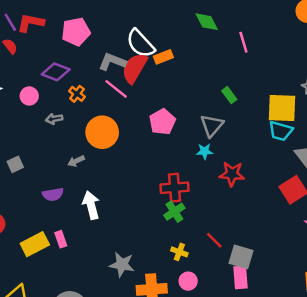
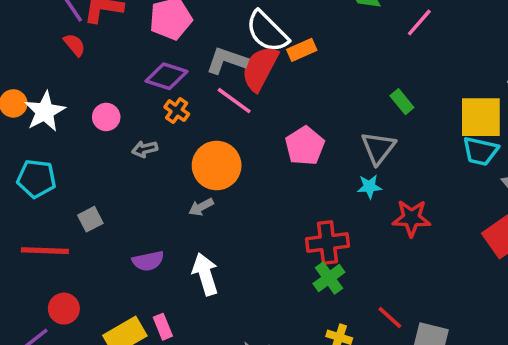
pink line: (243, 42) -> (419, 22), turned 60
purple diamond: (56, 72) -> (166, 76), moved
gray arrow: (76, 161) -> (201, 207), moved

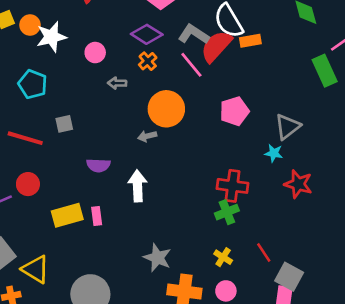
green rectangle: (402, 102) -> (325, 71), moved, size x1.6

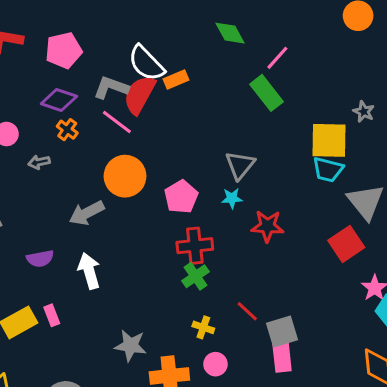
orange circle: (166, 109) -> (125, 176), moved
pink pentagon: (234, 111) -> (181, 197), moved
gray arrow: (147, 136) -> (87, 213), size x1.6
gray square: (289, 277) -> (282, 331), turned -32

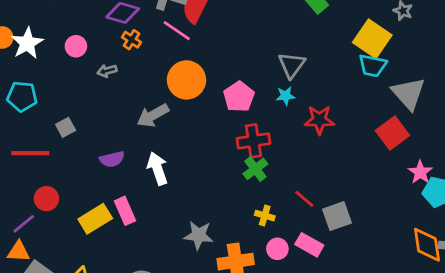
yellow square: (329, 140) -> (372, 39), turned 36
pink rectangle: (52, 315) -> (125, 211), size x1.4
pink rectangle: (282, 358) -> (309, 245), moved, turned -52

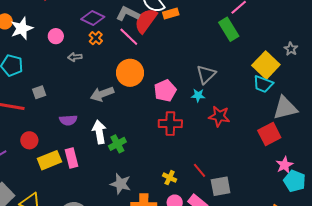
gray triangle: (408, 93) -> (285, 108), turned 48
green cross: (255, 169) -> (117, 144), moved
red circle: (46, 199) -> (29, 140), moved

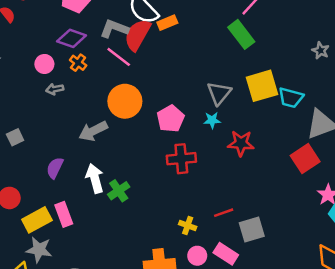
pink circle: (56, 36) -> (44, 64), moved
yellow square: (266, 65) -> (262, 86), moved, turned 36
purple semicircle: (68, 120) -> (55, 168), turned 126
red line: (200, 170) -> (224, 213), turned -63
gray star: (121, 184) -> (39, 250), moved

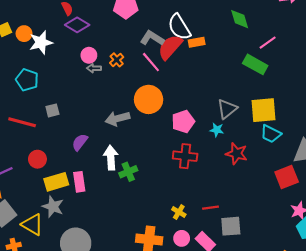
green rectangle: (241, 34) -> (255, 64), turned -35
purple diamond: (72, 38) -> (77, 25), moved
gray arrow: (55, 89) -> (94, 68), moved
cyan trapezoid: (291, 98) -> (271, 134), moved

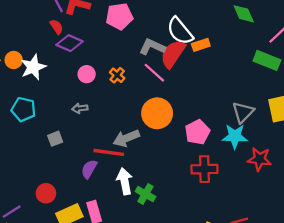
gray arrow: (94, 68) -> (80, 108), moved
red line: (22, 122) -> (109, 152), moved
cyan star: (217, 130) -> (235, 136), size x1.6
green cross: (128, 172) -> (145, 194), turned -30

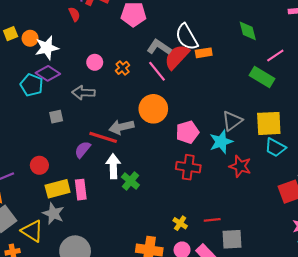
purple diamond: (70, 43) -> (48, 73), moved
gray arrow: (80, 108) -> (83, 93), size x1.5
cyan star: (235, 136) -> (221, 142), turned -30

